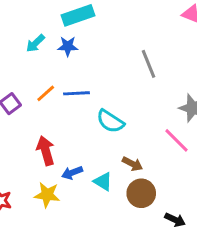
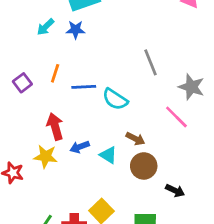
gray line: (149, 64) -> (151, 62), moved
orange line: (46, 93) -> (55, 73), turned -30
blue line: (77, 93) -> (84, 87), moved
yellow star: (47, 195) -> (46, 156), moved

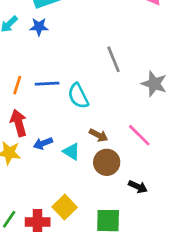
orange line: (55, 73) -> (17, 85), moved
cyan semicircle: (115, 99) -> (78, 96), turned 30
pink line: (176, 117) -> (139, 135), moved

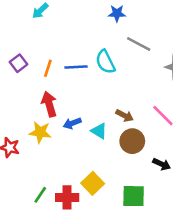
blue star: (39, 27) -> (117, 13), moved
gray line: (113, 59) -> (139, 44), turned -40
cyan semicircle: (78, 96) -> (105, 62), moved

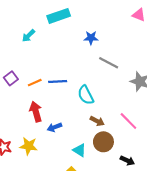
cyan semicircle: (105, 62) -> (86, 95), moved
orange line: (48, 68) -> (35, 83), turned 48
cyan triangle: (99, 131) -> (79, 150), moved
yellow star: (40, 132) -> (28, 146), moved

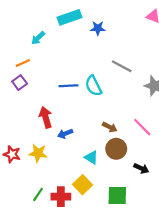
blue star: (91, 38) -> (98, 28), moved
orange line: (35, 83) -> (23, 63), moved
cyan semicircle: (86, 95) -> (93, 86), moved

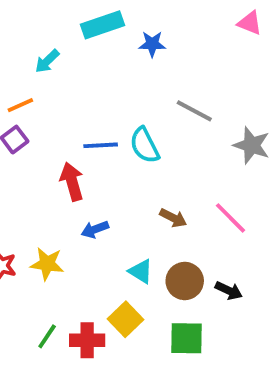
red arrow: (46, 117) -> (72, 182), moved
brown circle: (116, 149) -> (185, 281), moved

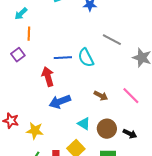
cyan arrow: (47, 61) -> (21, 14), moved
orange line: (20, 105) -> (29, 34), moved, turned -64
blue arrow: (95, 229) -> (60, 102), size x1.5
yellow star: (47, 264) -> (35, 131), moved

